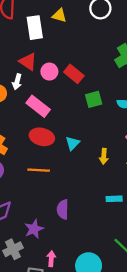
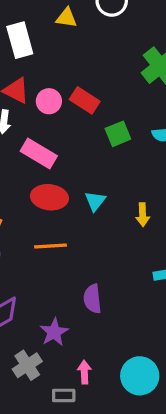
yellow triangle: (59, 15) -> (67, 18), moved

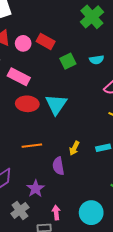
cyan triangle: (95, 201) -> (56, 104), size x1.6
yellow arrow: (143, 215) -> (74, 148), moved, turned 32
orange line: (51, 246) -> (32, 146), moved

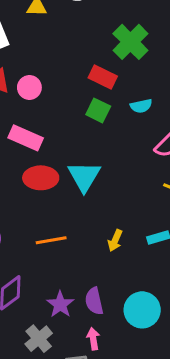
red rectangle: (46, 41) -> (103, 77), moved
green square: (68, 61) -> (98, 110), turned -35
purple semicircle: (58, 166) -> (94, 301), moved
cyan circle: (91, 213) -> (142, 310), moved

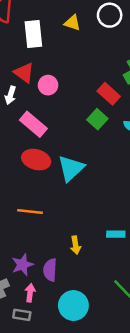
yellow arrow: (115, 241) -> (76, 245), moved, turned -48
cyan circle: (142, 310) -> (73, 305), moved
pink arrow: (93, 339) -> (30, 293), moved

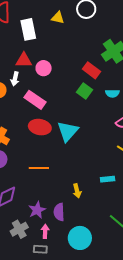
red triangle: (24, 73) -> (24, 60), turned -30

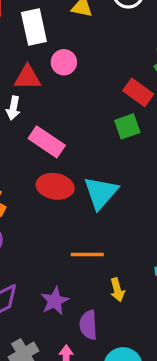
pink circle: (44, 68) -> (64, 62), moved
green square: (85, 91) -> (127, 126), turned 35
orange line: (39, 168) -> (87, 254), moved
purple star: (37, 210) -> (55, 301), moved

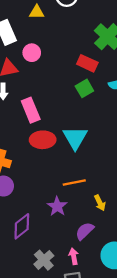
pink rectangle: (47, 142) -> (31, 110), turned 45
purple star: (55, 301) -> (57, 206), moved
purple semicircle: (88, 325) -> (85, 231), turned 60

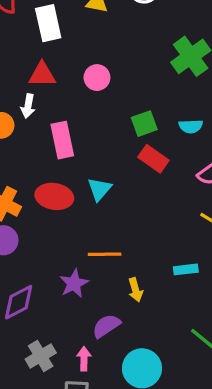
pink circle: (32, 53) -> (97, 78), moved
red rectangle: (87, 63) -> (153, 159), moved
cyan triangle: (75, 138) -> (99, 189), moved, size x0.7
red ellipse: (43, 140) -> (54, 196), moved

